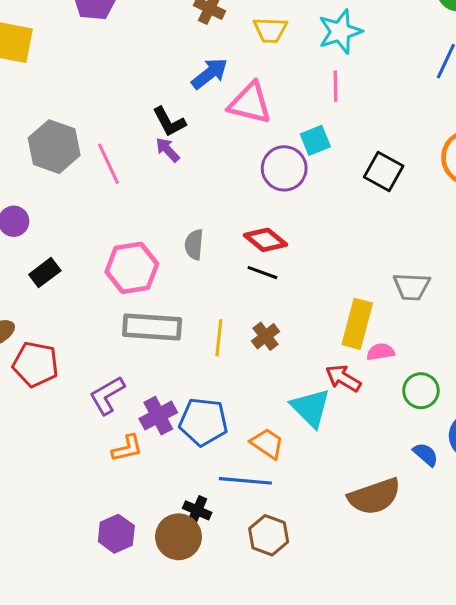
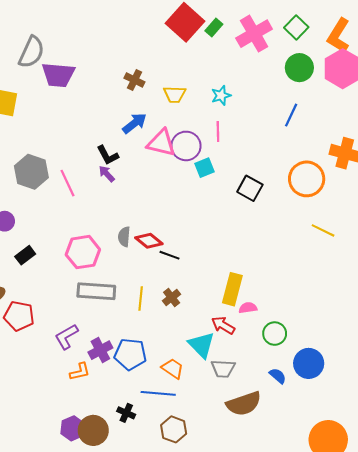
cyan star: (340, 32) -> (221, 95), size x0.7
purple circle: (284, 168) -> (186, 146), moved
red diamond: (266, 240) -> (149, 241), moved
gray trapezoid: (412, 287) -> (223, 369), moved
brown circle: (178, 537) -> (93, 430), moved

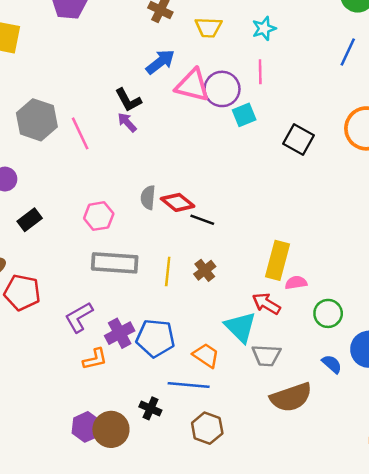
pink hexagon: (83, 252) -> (99, 216), size x0.7

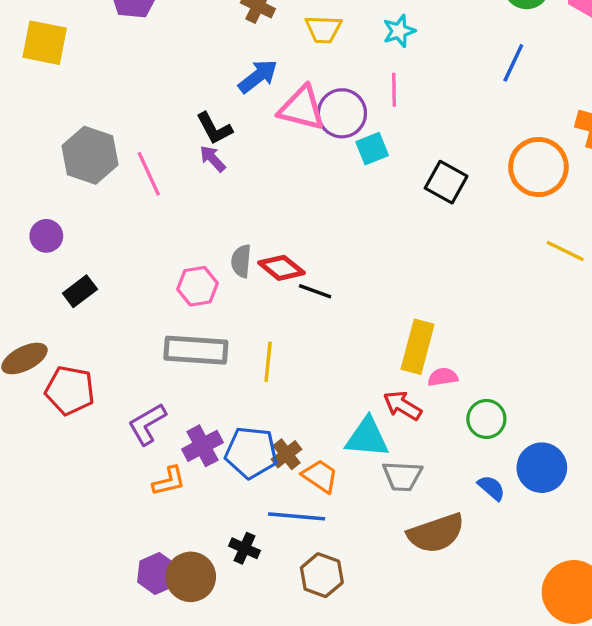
pink hexagon: (99, 216) -> (197, 286), moved
brown cross: (205, 270) -> (287, 454), moved
cyan triangle: (240, 327) -> (367, 437), turned -40

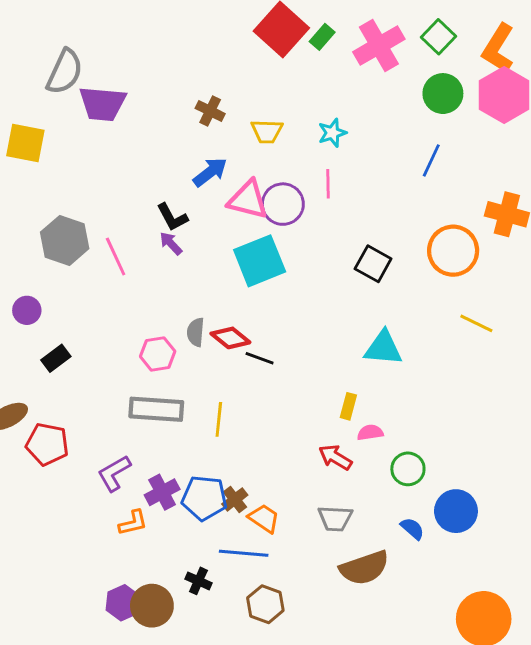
cyan square: (372, 149) -> (260, 261), moved, size x1.8
yellow rectangle: (418, 347) -> (348, 406), size x0.6
cyan triangle: (367, 437) -> (383, 348), moved

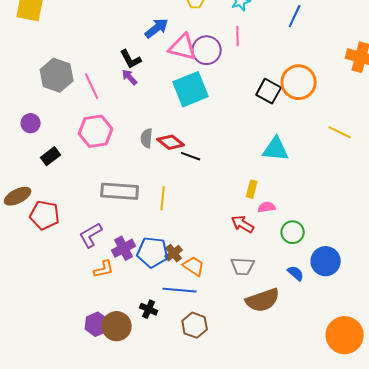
blue line: (431, 160) -> (295, 16), moved
orange circle: (453, 251) -> (299, 82), moved
pink hexagon: (158, 354) -> (96, 131), moved, size x1.4

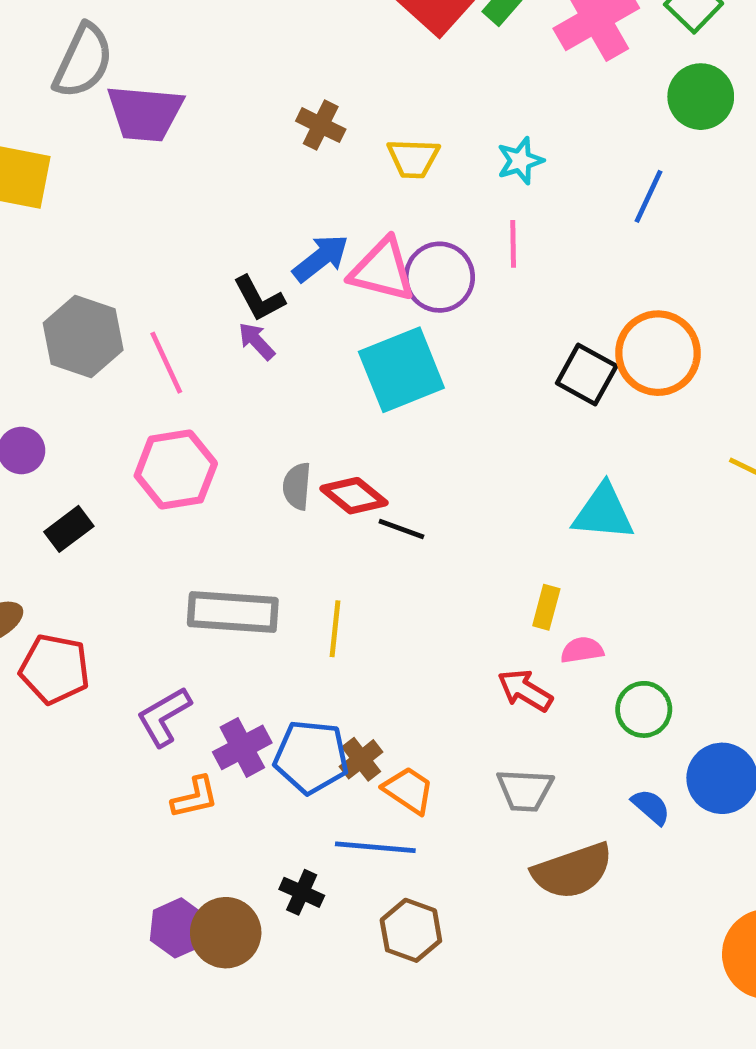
blue arrow: (157, 28) -> (321, 258), moved

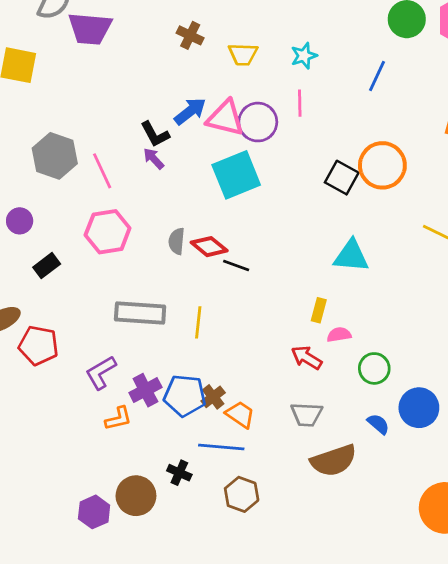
purple hexagon: (178, 928) -> (94, 512), moved

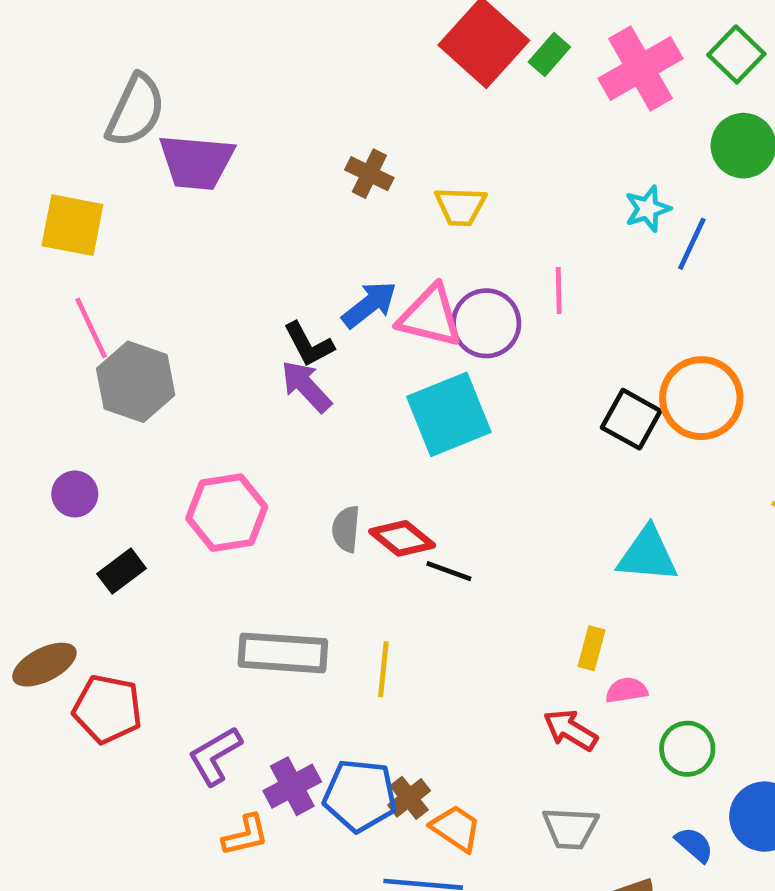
cyan star: (304, 56) -> (648, 209), moved
purple arrow: (154, 159) -> (306, 386), size x1.4
pink line: (102, 171) -> (91, 328), moved

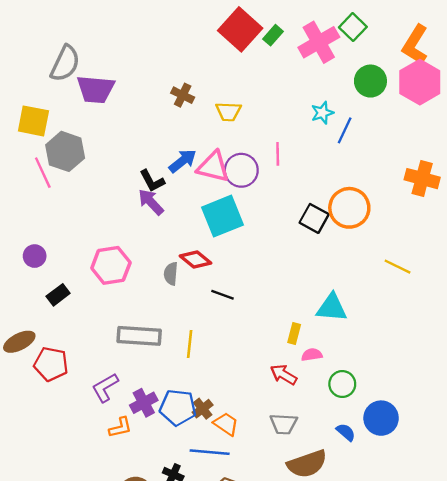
green square: (736, 54) -> (353, 27), moved
gray hexagon: (136, 382) -> (65, 151), moved
red diamond: (402, 538) -> (195, 260), moved
cyan triangle: (648, 555) -> (332, 308), moved

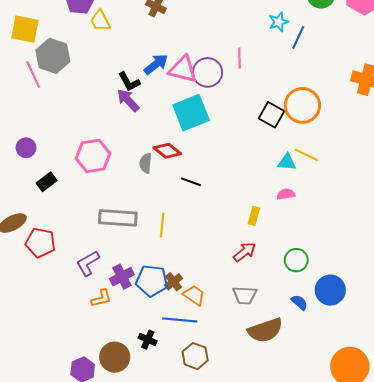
yellow trapezoid: (228, 112) -> (100, 21), moved, turned 60
yellow line: (397, 267) -> (307, 155), moved
cyan triangle: (332, 308) -> (287, 162), moved, size x0.7
pink semicircle: (312, 355) -> (286, 194), moved
red arrow: (284, 375) -> (245, 252), turned 110

